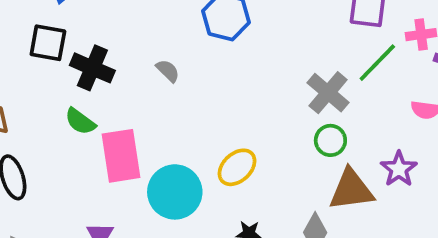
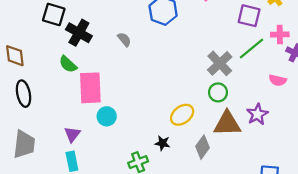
yellow ellipse: (237, 167) -> (182, 115), moved
cyan circle: (175, 192) -> (107, 116), moved, size x0.6

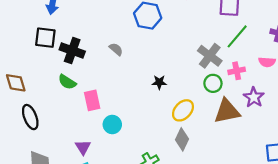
pink cross: (280, 34) -> (237, 71), moved
pink rectangle: (90, 88) -> (92, 100), size x0.7
black star: (162, 143) -> (159, 82), moved
gray diamond: (203, 147) -> (182, 139), moved

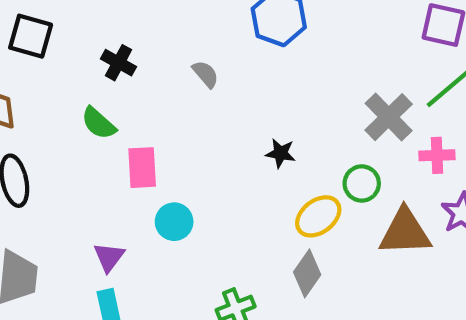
black square: (45, 38) -> (31, 36), moved
black cross: (72, 51) -> (119, 63), size x0.7
green circle: (213, 83) -> (362, 183), moved

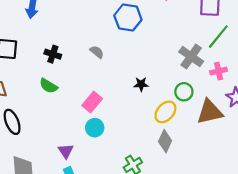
pink rectangle: (142, 168) -> (92, 102), moved, turned 54

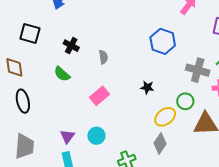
blue hexagon: (128, 18) -> (163, 41), moved
gray semicircle: (97, 52) -> (103, 57), moved, turned 32
gray cross: (191, 57) -> (198, 70), turned -30
cyan circle: (95, 128) -> (96, 136), moved

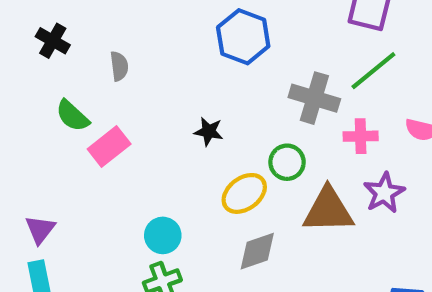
green semicircle: (62, 74) -> (72, 116), moved
cyan circle: (96, 136) -> (163, 235), moved
gray diamond: (160, 144) -> (257, 251), moved, turned 35

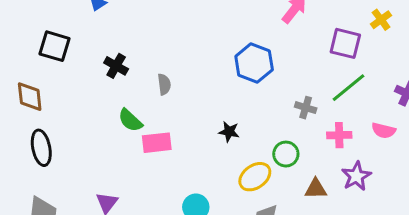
gray cross: (314, 98) -> (306, 108), size x0.6
pink rectangle: (109, 147) -> (157, 143), turned 32
brown triangle: (328, 210) -> (316, 189), size x0.6

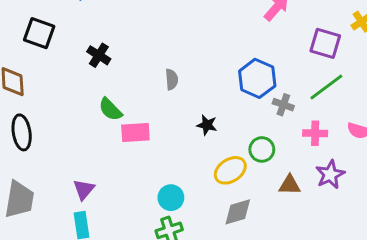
blue hexagon: (254, 63) -> (257, 78), moved
gray semicircle: (164, 84) -> (172, 79), moved

